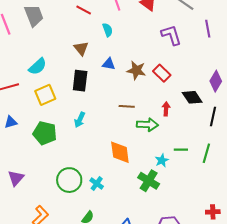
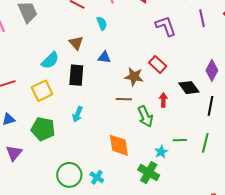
cyan semicircle: (38, 66) -> (50, 60), moved
brown star: (136, 70) -> (134, 77), moved
green arrow: (147, 125) -> (145, 116), turned 65
purple triangle: (16, 178) -> (14, 153), moved

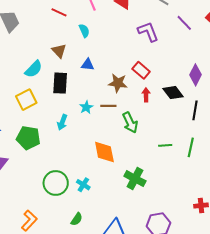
purple line: (202, 18) -> (184, 23), turned -30
red arrow: (163, 100) -> (146, 95), moved
cyan star: (161, 152) -> (86, 107), moved

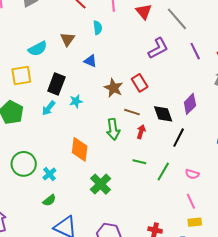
purple L-shape: (148, 32) -> (158, 48), turned 65
black rectangle: (60, 83) -> (56, 84), moved
red arrow: (146, 95) -> (141, 132), moved
brown line: (108, 106) -> (132, 112), moved
green semicircle: (77, 219) -> (49, 200), moved

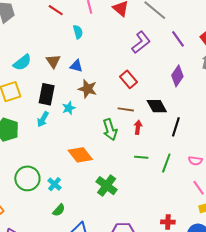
brown triangle: (67, 39) -> (53, 61), moved
brown star: (114, 88) -> (88, 89), moved
purple diamond: (190, 104) -> (177, 76), moved
orange diamond: (80, 149) -> (80, 155), turned -35

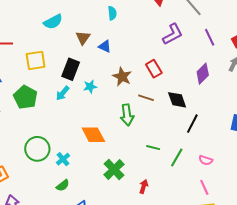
cyan semicircle: (22, 62) -> (53, 22), moved
brown star: (88, 89) -> (122, 77), moved
red arrow: (138, 127) -> (144, 187), moved

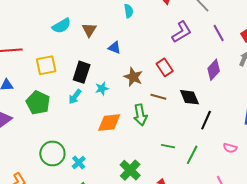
cyan semicircle: (112, 13) -> (129, 11), moved
brown triangle: (83, 38) -> (89, 30), moved
orange diamond: (93, 135) -> (109, 123), moved, turned -65
pink semicircle: (206, 160) -> (230, 148), moved

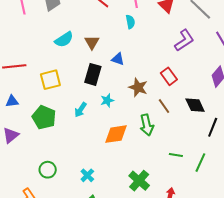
black rectangle: (82, 72) -> (93, 74), moved
brown line: (158, 97) -> (164, 106), turned 42
green circle: (52, 153) -> (48, 170), moved, size x0.7

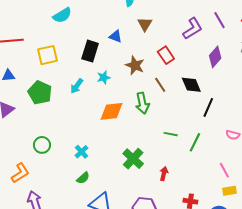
purple L-shape: (184, 40) -> (193, 29), moved
brown triangle: (92, 42) -> (145, 24), moved

